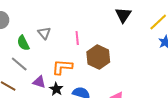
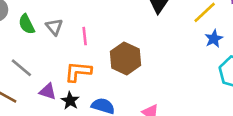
pink line: (77, 38) -> (85, 36), moved
green semicircle: (23, 43) -> (27, 24), moved

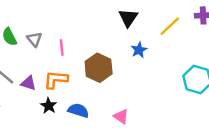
blue star: (214, 39) -> (139, 50), moved
purple triangle: (48, 91) -> (28, 83), moved

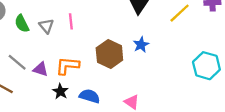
pink line: (62, 48) -> (71, 21), moved
blue star: (139, 50) -> (141, 45), moved

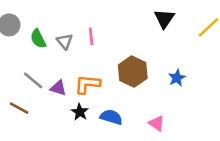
blue star: (141, 45) -> (177, 78), moved

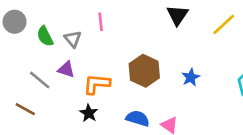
pink line: (91, 36) -> (101, 22), moved
purple triangle: (58, 88) -> (66, 69), moved
blue semicircle: (111, 117) -> (138, 118), moved

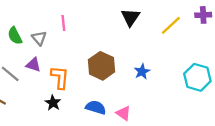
orange L-shape: (97, 84) -> (60, 77), turned 90

